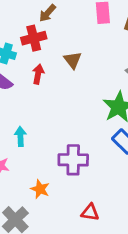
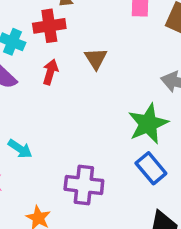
cyan arrow: (20, 137) -> (20, 149), turned 120

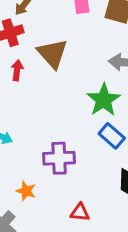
brown triangle: (96, 59) -> (52, 53), size x1.6

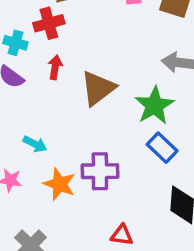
brown triangle: (52, 53) -> (98, 88), moved, turned 32
orange star: (26, 191) -> (60, 184), moved, size x1.4

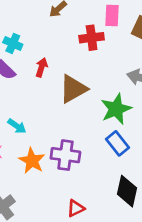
red cross: (49, 23) -> (92, 38), moved
red triangle: (122, 235) -> (76, 208), turned -42

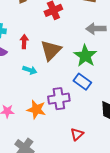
cyan arrow: (17, 126) -> (30, 70), moved
blue rectangle: (117, 143) -> (82, 82), moved

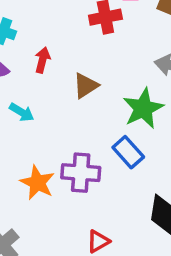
brown triangle: (51, 50) -> (86, 86), size x0.7
cyan arrow: (30, 70) -> (22, 112), moved

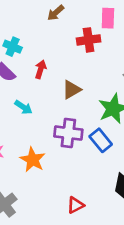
purple cross: (81, 173) -> (68, 133), moved

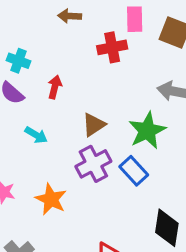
brown arrow: (56, 13) -> (70, 16), turned 48
brown triangle: (72, 90) -> (94, 125), moved
purple cross: (68, 133) -> (93, 164), turned -32

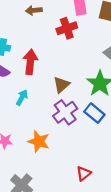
red arrow: (55, 87) -> (30, 62), size x1.5
cyan arrow: (36, 135) -> (22, 98), turned -84

